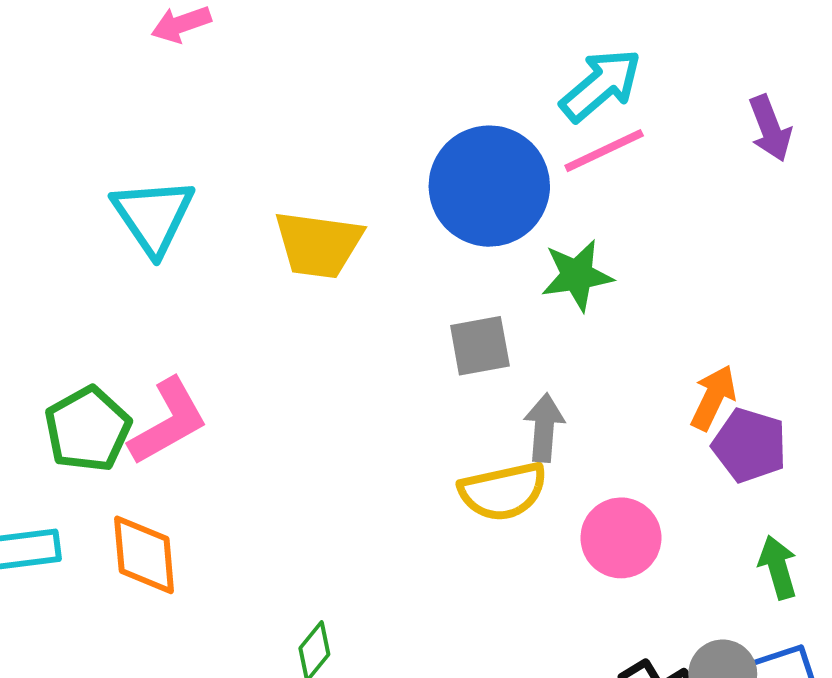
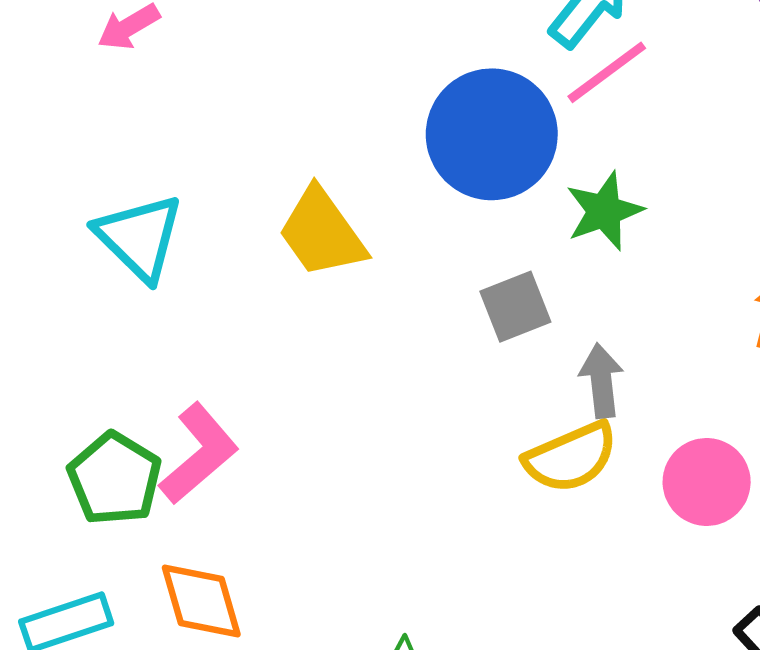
yellow trapezoid: (318, 244) -> (322, 233), turned 58

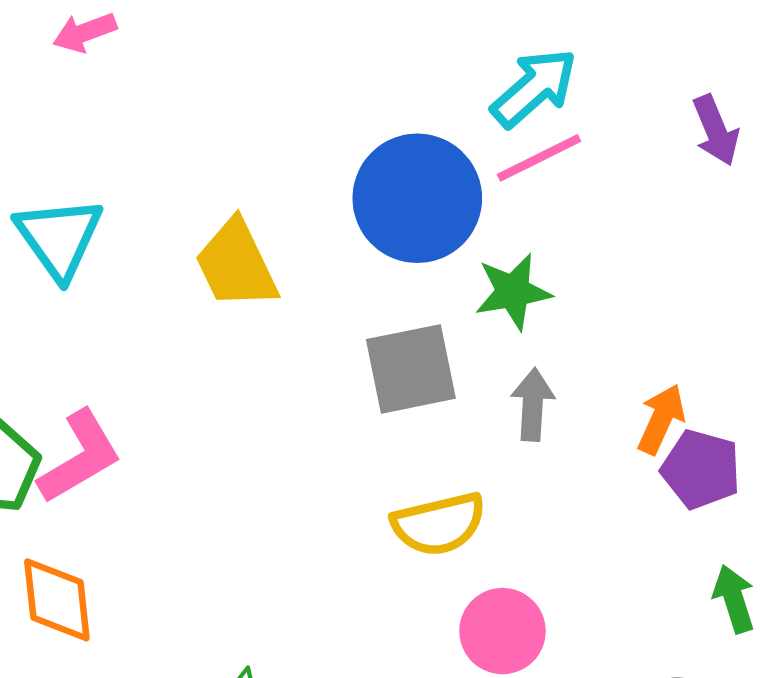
gray square: (515, 307) -> (411, 369), size x1.4
gray arrow: (601, 381) -> (533, 405), moved
pink circle: (707, 482) -> (502, 631), moved

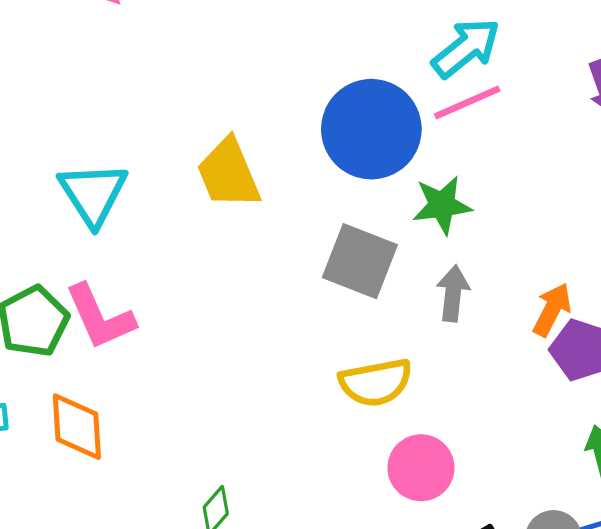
cyan triangle: (59, 238) -> (93, 194), moved
gray square: (411, 369) -> (360, 261), turned 30
pink L-shape: (80, 457) -> (100, 317), turned 94

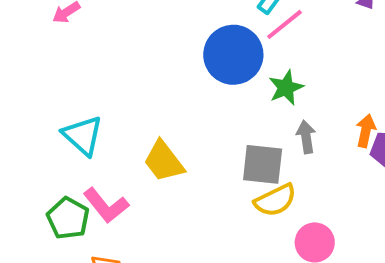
yellow trapezoid: (229, 174) -> (164, 161), moved
gray square: (360, 261) -> (263, 164), moved

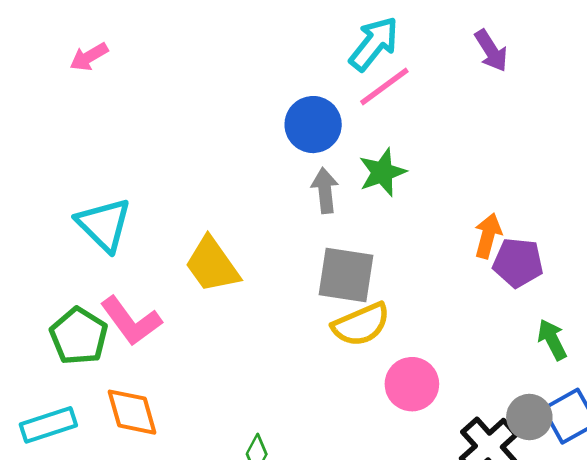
blue circle: (233, 55) -> (313, 125), size x0.7
gray arrow: (306, 137) -> (325, 190), moved

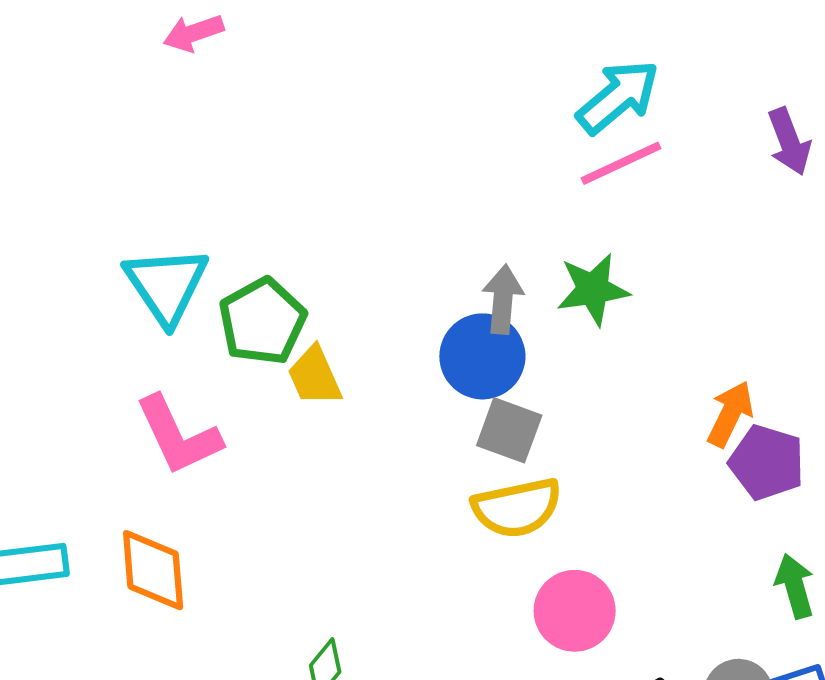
blue circle: (313, 125) -> (482, 356), moved
yellow trapezoid: (212, 265) -> (315, 376), size x0.7
gray square: (346, 275) -> (509, 430), size x0.7
green pentagon: (79, 336) -> (262, 321), moved

